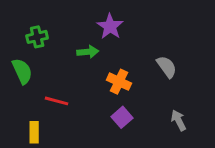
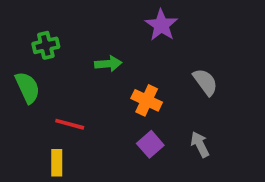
purple star: (110, 26) -> (161, 25), moved
gray arrow: (179, 120) -> (200, 144), moved
yellow rectangle: (34, 132) -> (57, 163), moved

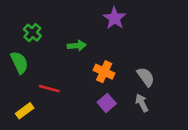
green cross: (46, 45) -> (32, 33), turned -36
gray semicircle: (205, 82) -> (146, 77), moved
yellow rectangle: (57, 163) -> (25, 111), moved, turned 54

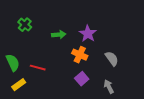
purple star: (114, 18) -> (88, 34), moved
green semicircle: (19, 63) -> (13, 63), moved
gray arrow: (142, 103) -> (109, 87), moved

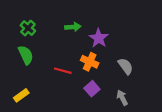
green arrow: (59, 35) -> (73, 27), moved
green semicircle: (13, 63) -> (26, 55), moved
red line: (38, 68) -> (63, 71), moved

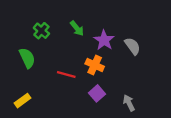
green arrow: (73, 27) -> (77, 28), turned 56
green cross: (28, 28) -> (41, 31), moved
gray semicircle: (126, 66) -> (133, 46), moved

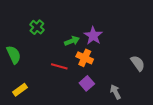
green arrow: (77, 28) -> (72, 41), moved, turned -72
gray semicircle: (133, 46) -> (138, 63), moved
green semicircle: (27, 58) -> (14, 55), moved

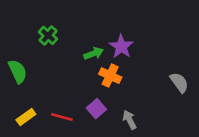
red line: (59, 66) -> (62, 117), moved
purple square: (87, 83) -> (96, 109), moved
gray arrow: (115, 92) -> (130, 120), moved

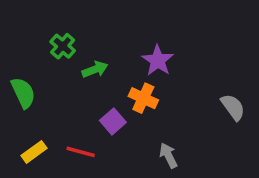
green arrow: (94, 53) -> (95, 69), moved
purple square: (96, 109) -> (113, 121), moved

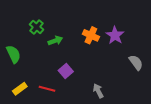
purple star: (158, 60) -> (115, 35), moved
orange cross: (143, 98) -> (91, 35), moved

